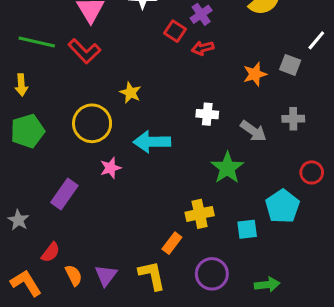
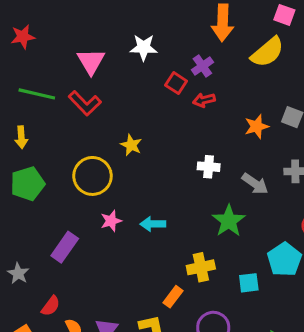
cyan arrow: (152, 142) -> (153, 224), moved, size x0.7

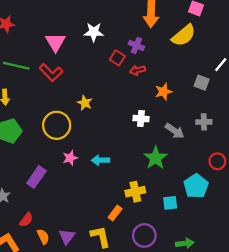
purple cross: (202, 66) -> (136, 46), turned -32
orange star: (257, 126) -> (163, 92), moved

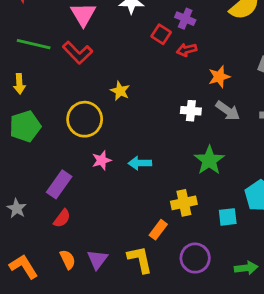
gray arrow: (175, 131) -> (228, 111), moved
red semicircle: (26, 220) -> (62, 218), moved

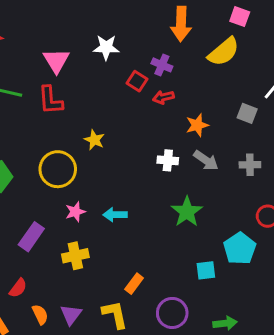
red L-shape: (78, 53) -> (50, 100), turned 40
yellow cross: (184, 203) -> (75, 256), moved
red semicircle: (62, 218) -> (18, 288), moved

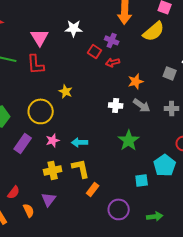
purple rectangle: (31, 237) -> (23, 143), moved
purple triangle: (71, 314) -> (49, 199), moved
yellow L-shape: (115, 314) -> (81, 168), moved

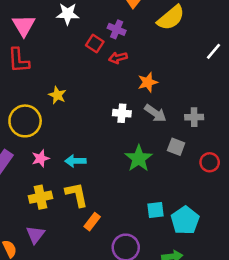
gray square: (170, 73) -> (176, 147), moved
cyan pentagon: (165, 165) -> (185, 220), moved

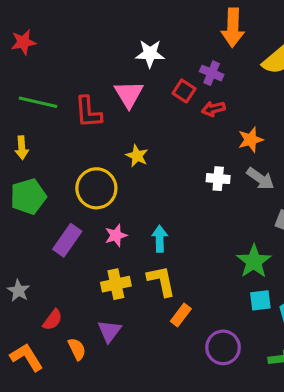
pink triangle: (24, 25) -> (129, 94), moved
green star: (139, 158) -> (254, 261), moved
cyan arrow: (75, 161) -> (160, 239), turned 90

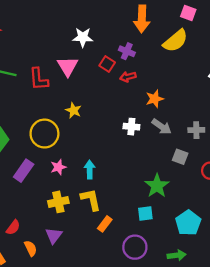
cyan square: (260, 300) -> (145, 214), moved

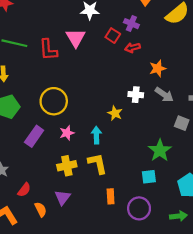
yellow star: (73, 110) -> (115, 113), moved
orange rectangle: (105, 224) -> (111, 196), moved, turned -40

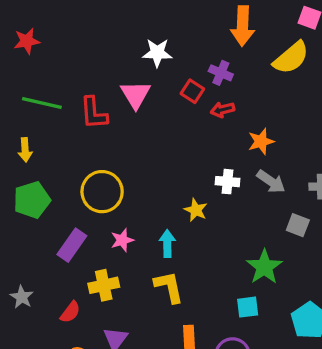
yellow cross: (67, 166) -> (104, 285), moved
red semicircle: (24, 190) -> (70, 312), moved

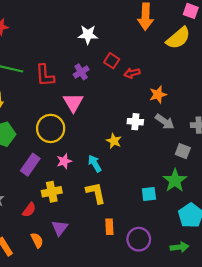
purple cross: (221, 73) -> (81, 72), moved, turned 35
pink triangle: (136, 95) -> (73, 102), moved
cyan arrow: (167, 243) -> (95, 163), turned -30
green star: (264, 267) -> (175, 180), moved
cyan square: (248, 307) -> (149, 194), moved

